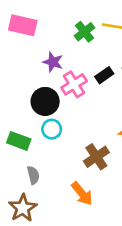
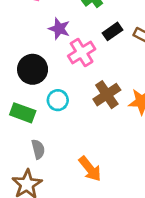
black rectangle: (104, 75) -> (112, 31), moved
black circle: (45, 101) -> (33, 69), moved
brown cross: (96, 157) -> (107, 95), moved

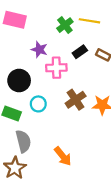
pink cross: (82, 52) -> (56, 68), turned 30
gray semicircle: (38, 149) -> (23, 141), size x1.5

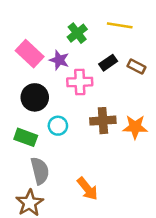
pink rectangle: (15, 20) -> (30, 54), moved, turned 30
green cross: (65, 25) -> (77, 33), moved
brown cross: (76, 100) -> (103, 121), turned 30

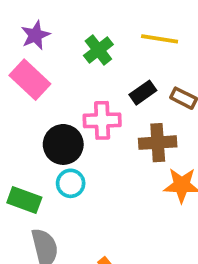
purple star: (59, 60) -> (35, 35), moved, turned 30
black circle: (35, 97) -> (63, 144), moved
brown cross: (103, 121) -> (158, 143), moved

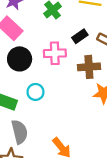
black circle: (63, 144) -> (20, 59), moved

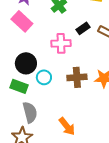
black circle: (20, 59) -> (26, 63), moved
brown cross: (89, 67) -> (77, 77), moved

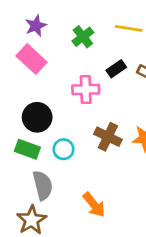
cyan circle: (44, 77) -> (63, 149), moved
brown cross: (77, 77) -> (108, 137), turned 30

